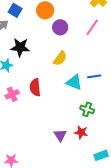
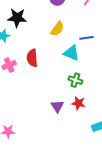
blue line: (94, 76) -> (86, 38), moved
green cross: (87, 109) -> (75, 80), moved

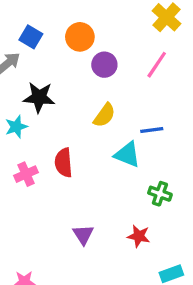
green cross: (75, 80) -> (160, 194), moved
purple triangle: (57, 106) -> (83, 235), moved

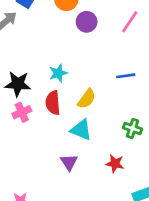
black star: (39, 97) -> (18, 84), moved
yellow semicircle: (104, 115) -> (87, 99), moved
cyan star: (16, 127) -> (58, 73), moved
cyan triangle: (127, 154) -> (81, 130), moved

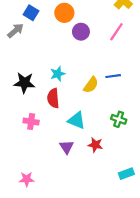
yellow semicircle: (87, 99) -> (91, 85), moved
pink cross: (22, 112) -> (31, 122), moved, turned 32
red star: (115, 164) -> (95, 145), moved

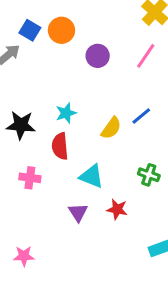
orange circle: (64, 13) -> (61, 30), moved
blue line: (113, 76) -> (141, 116), turned -32

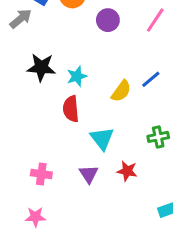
black star: (21, 125) -> (41, 67), moved
green cross: (149, 175) -> (158, 137), turned -30
cyan triangle: (92, 176) -> (102, 138), turned 30
pink cross: (30, 178) -> (41, 174), moved

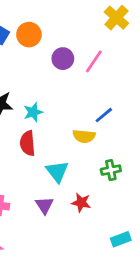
pink line: (155, 20) -> (94, 61), moved
yellow semicircle: (121, 91) -> (84, 136), moved, turned 60

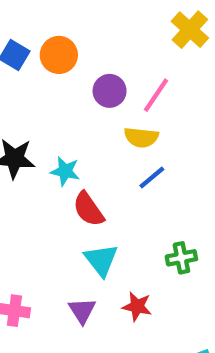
cyan star: (33, 112) -> (65, 171), turned 30
blue line: (104, 115) -> (152, 178), moved
yellow semicircle: (84, 136) -> (141, 137), moved
red semicircle: (28, 143) -> (88, 209), moved, turned -30

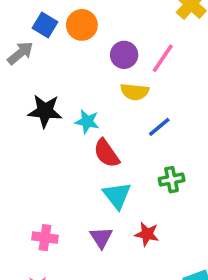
yellow semicircle: (141, 137) -> (135, 92), moved
green cross: (181, 258) -> (172, 180), moved

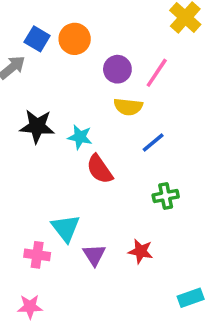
cyan triangle: (117, 195) -> (66, 228), moved

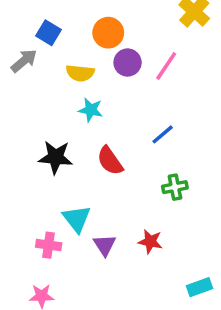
orange circle: (75, 39) -> (108, 33), moved
yellow semicircle: (128, 107) -> (80, 73), moved
black star: (37, 126) -> (56, 157), moved
cyan star: (80, 137) -> (91, 110), moved

